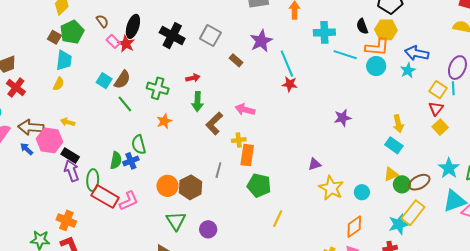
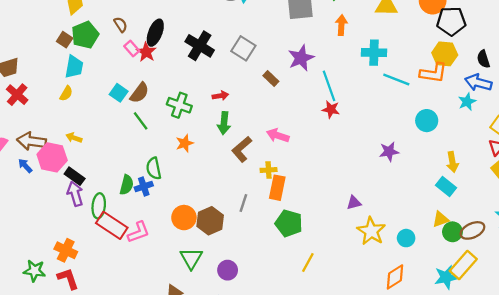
black semicircle: (362, 26) -> (483, 59), moved
cyan circle: (376, 66) -> (427, 121), moved

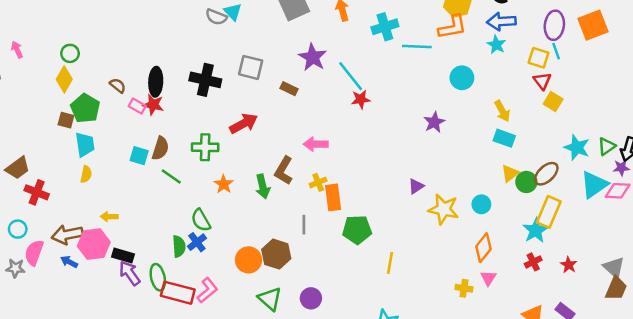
red arrow: (220, 96) -> (244, 123), size x1.6
green arrow: (224, 123) -> (263, 186), moved

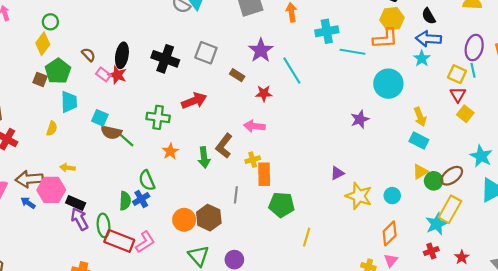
cyan circle: (462, 78) -> (388, 84), size x1.4
red star: (361, 99) -> (264, 93), moved
cyan trapezoid: (85, 144) -> (69, 102), moved
brown semicircle: (160, 148) -> (111, 132), moved, turned 78

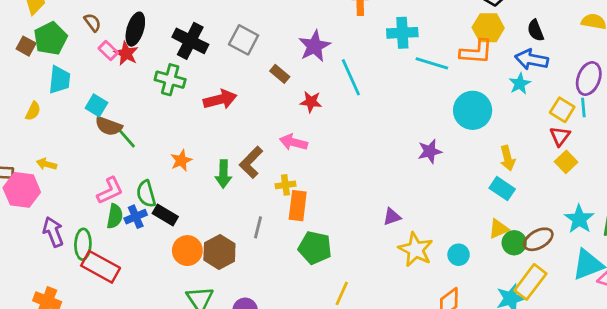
green cross: (158, 117) -> (170, 80), moved
black rectangle: (76, 203) -> (165, 215), moved
pink L-shape: (145, 242) -> (110, 191), moved

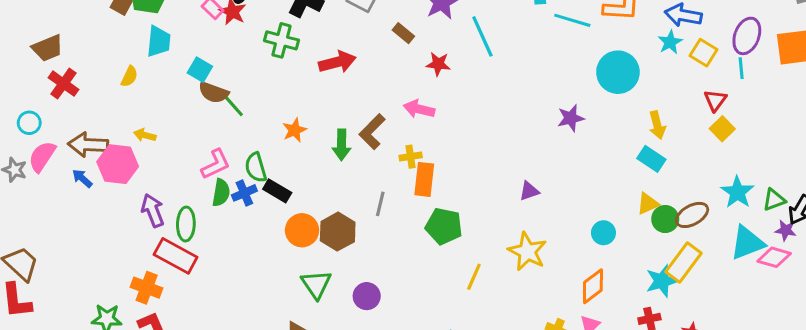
yellow square: (562, 110) -> (703, 53), moved
yellow star: (416, 250) -> (527, 251), moved
red rectangle: (101, 267) -> (176, 256), moved

